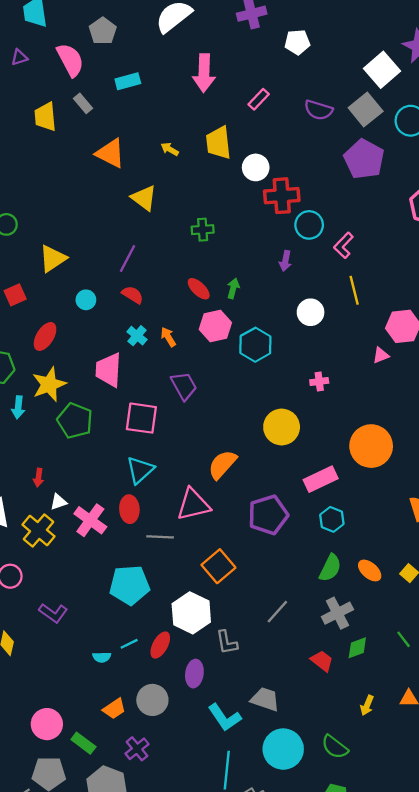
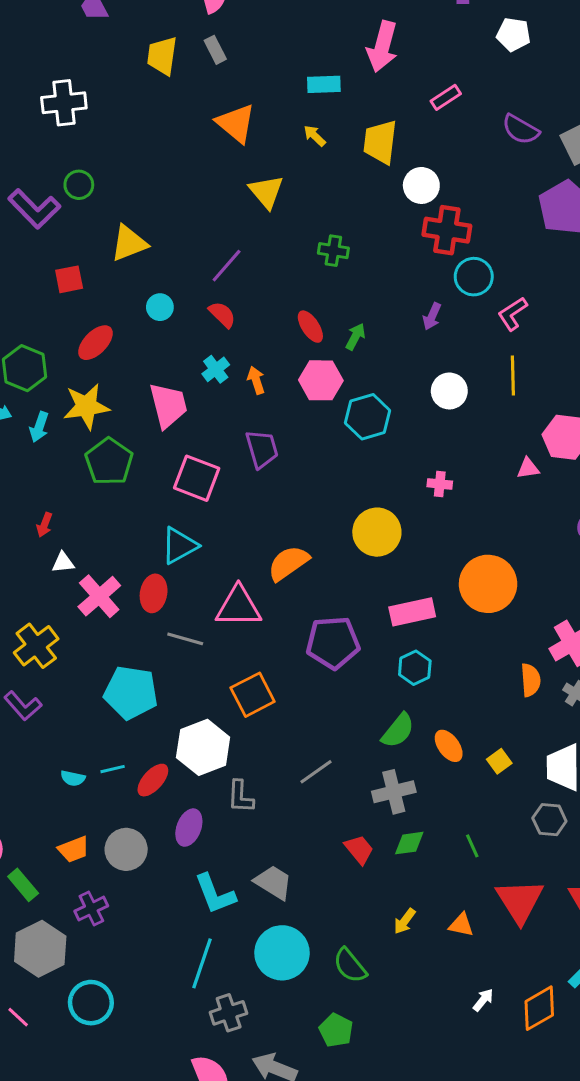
cyan rectangle: (128, 81) -> (324, 84), moved
pink trapezoid: (109, 370) -> (168, 405), turned 150
yellow cross: (38, 531) -> (36, 646), moved

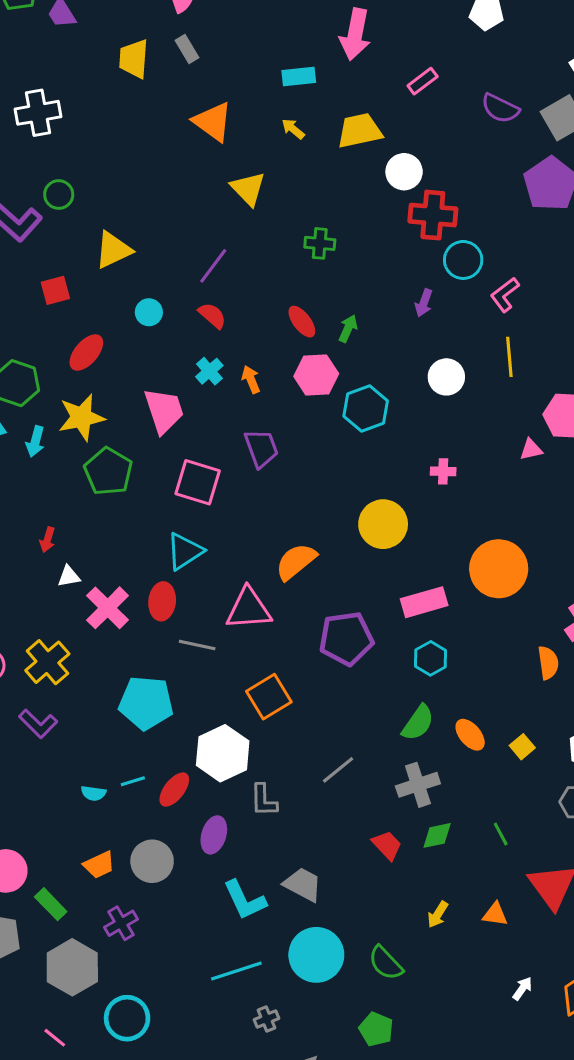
yellow trapezoid: (380, 142) -> (360, 131), turned 75
cyan line: (202, 963) -> (236, 971), turned 57
gray cross: (229, 1013) -> (267, 1019), size x0.7

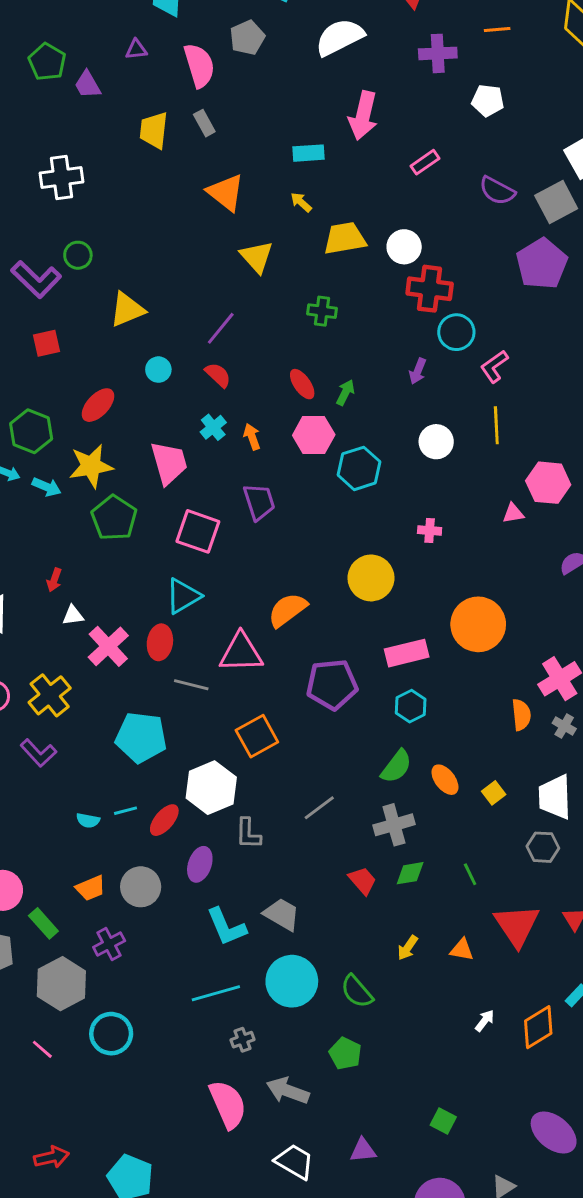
yellow trapezoid: (360, 131) -> (345, 238), moved
red square: (55, 290) -> (46, 343), moved
cyan arrow: (35, 441) -> (47, 487), turned -84

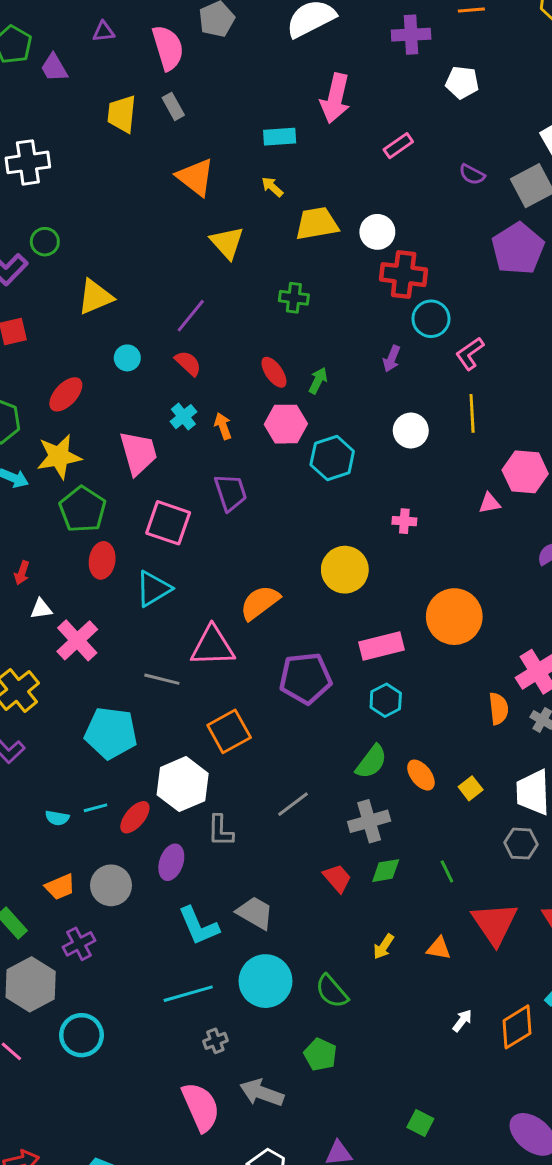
purple semicircle: (497, 191) -> (472, 174), size x0.7
red ellipse: (160, 642) -> (102, 560), moved

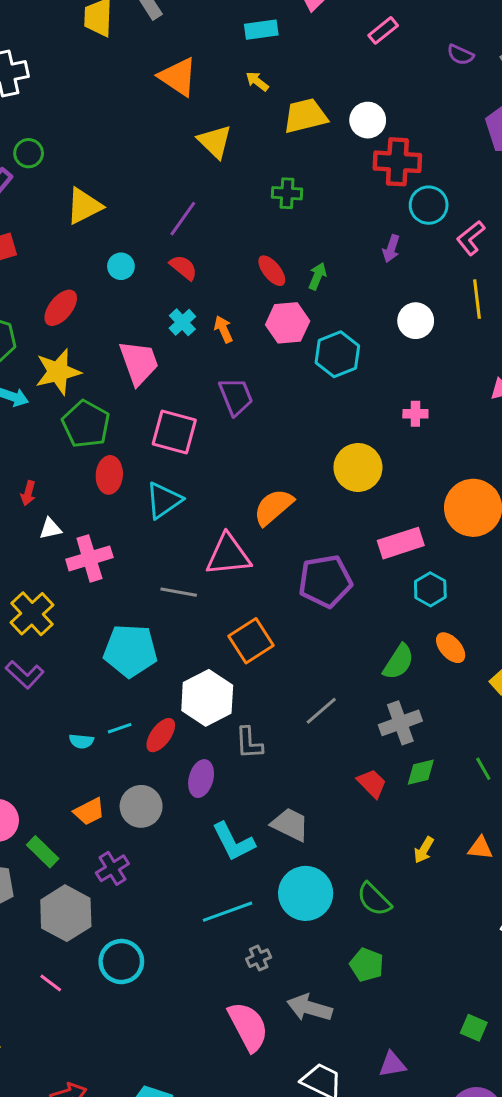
pink cross: (77, 640) -> (89, 558), turned 30
cyan hexagon: (386, 700) -> (430, 589), moved
orange ellipse: (421, 775) -> (451, 648), moved

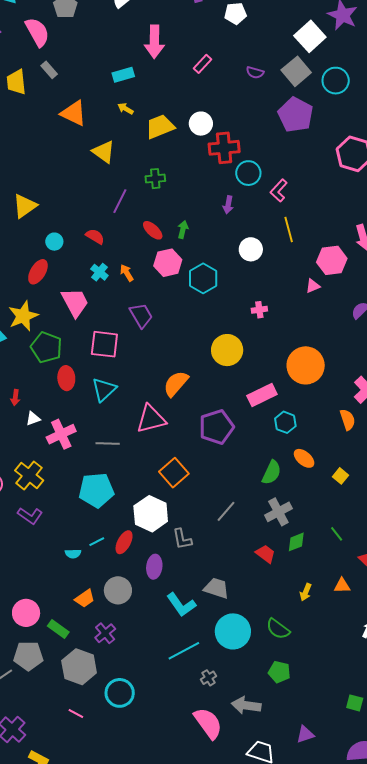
purple line: (183, 219) -> (120, 201), moved
red ellipse: (61, 308) -> (38, 272), moved
gray line: (179, 592) -> (108, 443), moved

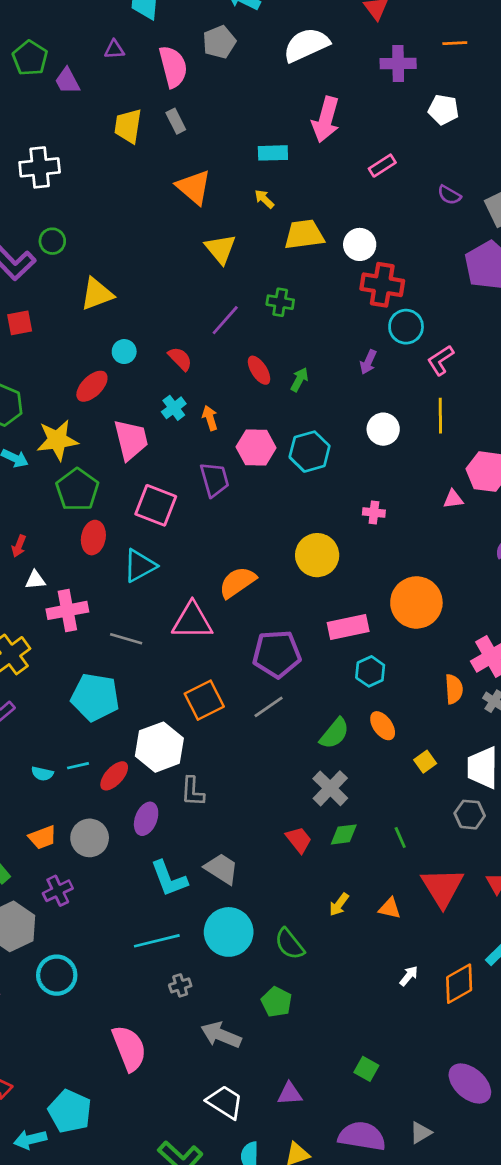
pink hexagon: (168, 263) -> (256, 447), moved
gray line: (226, 511) -> (269, 707), moved
gray cross: (278, 512) -> (330, 788), turned -32
pink semicircle: (208, 723) -> (129, 1048), moved

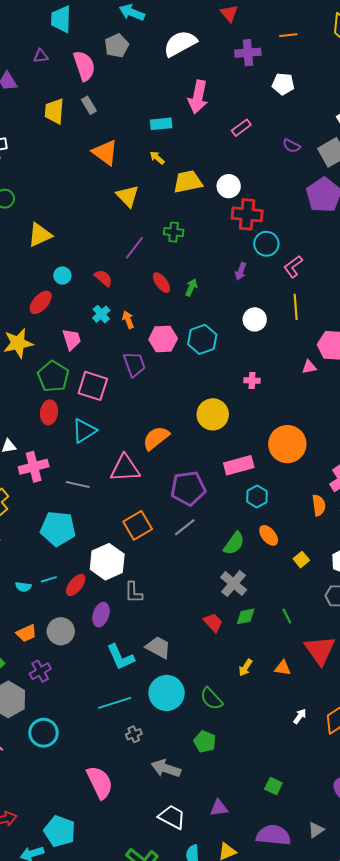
pink trapezoid: (131, 440) -> (72, 339), size x0.7
green pentagon: (77, 490) -> (53, 376), moved

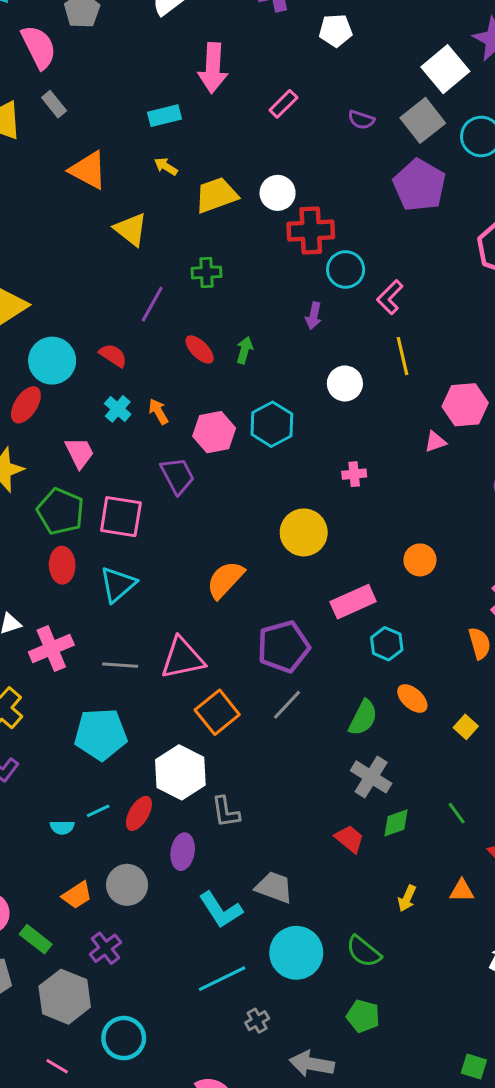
cyan circle: (62, 276) -> (52, 361), size x1.8
orange circle: (287, 444) -> (420, 560), size x0.6
pink triangle: (125, 468) -> (183, 658), moved

